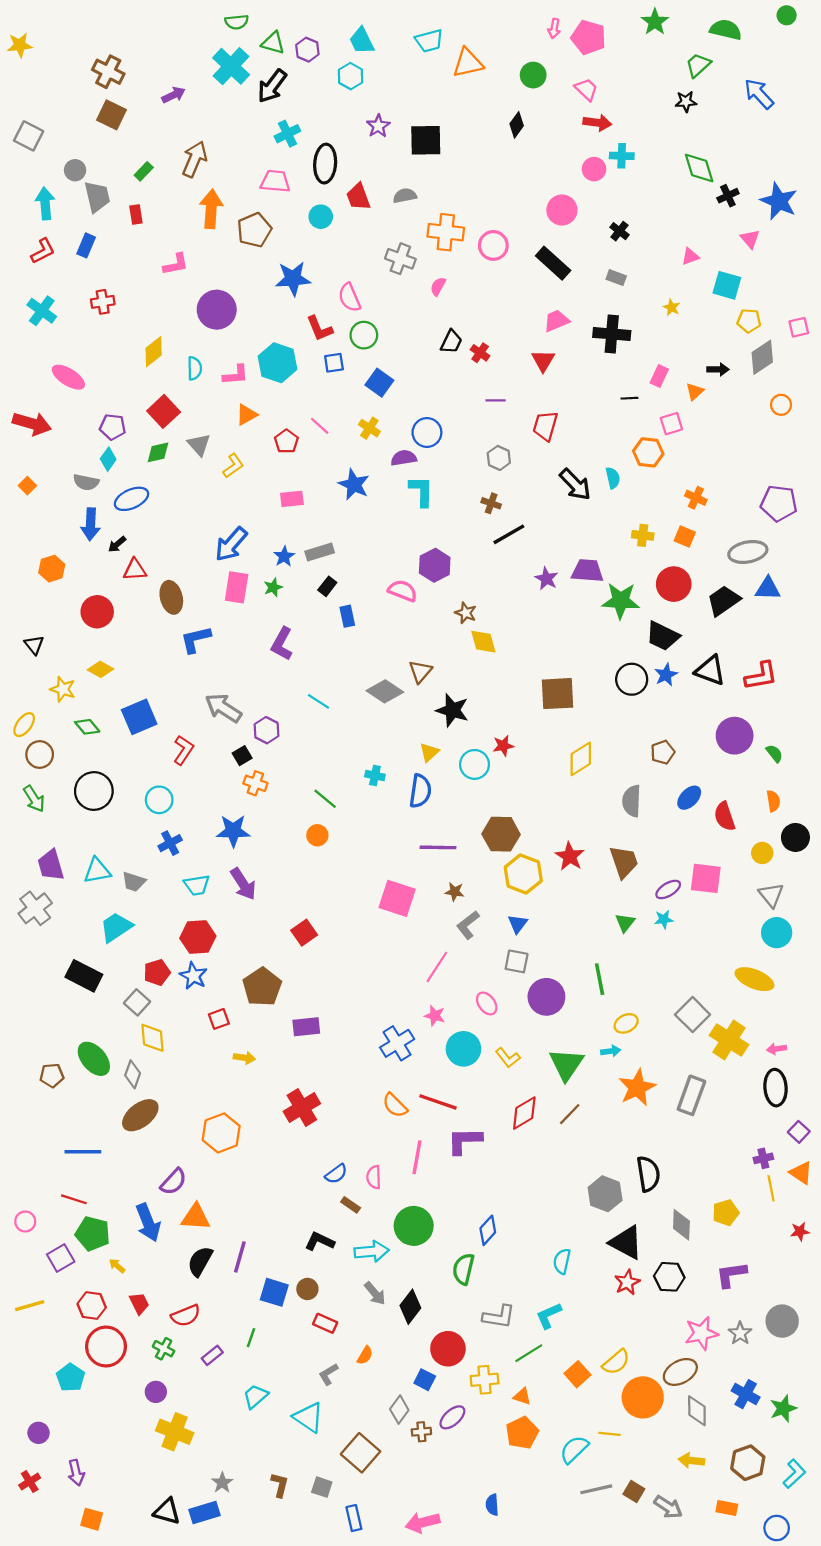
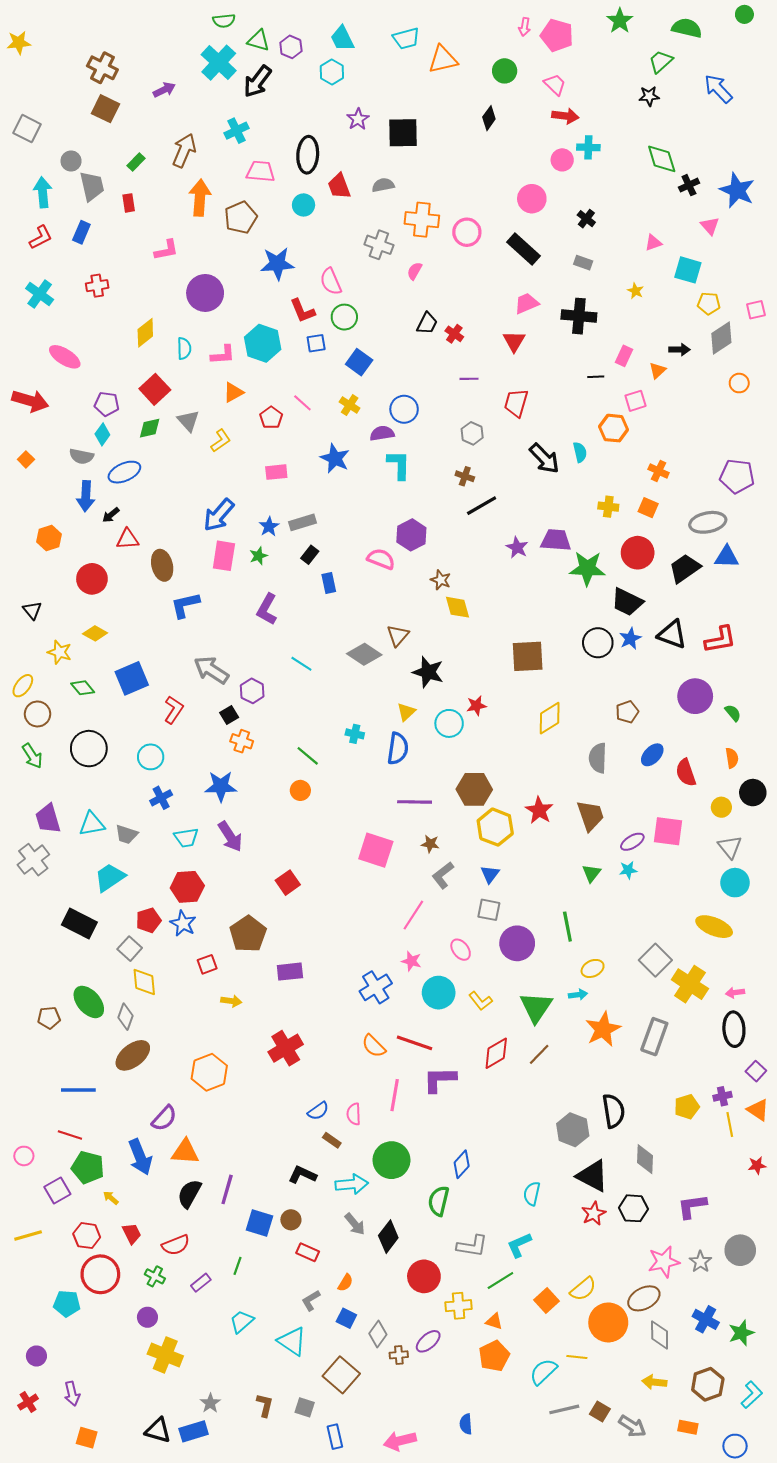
cyan cross: (288, 134) -> (236, 131), moved
yellow pentagon: (726, 1213) -> (687, 1107), moved
cyan pentagon: (71, 1378) -> (67, 1304), turned -30
blue square: (425, 1380) -> (346, 1318), moved

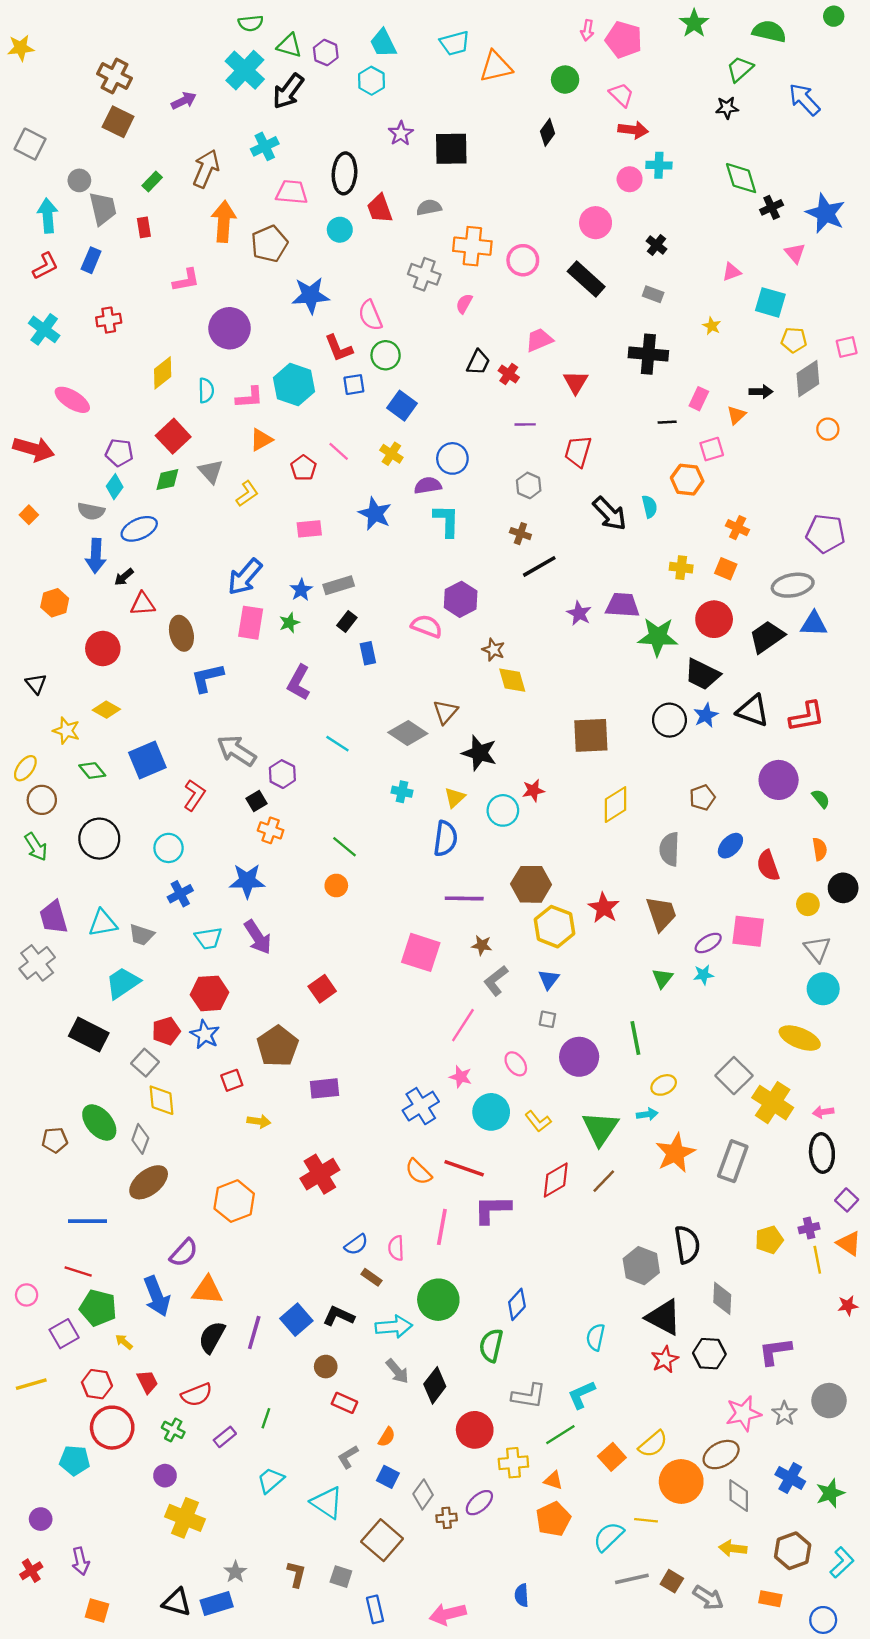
pink trapezoid: (527, 303) -> (539, 340), moved
cyan cross: (355, 734) -> (402, 792), moved
gray square: (489, 910) -> (547, 1019), size x0.7
blue square: (260, 1223) -> (296, 1320), moved, turned 32

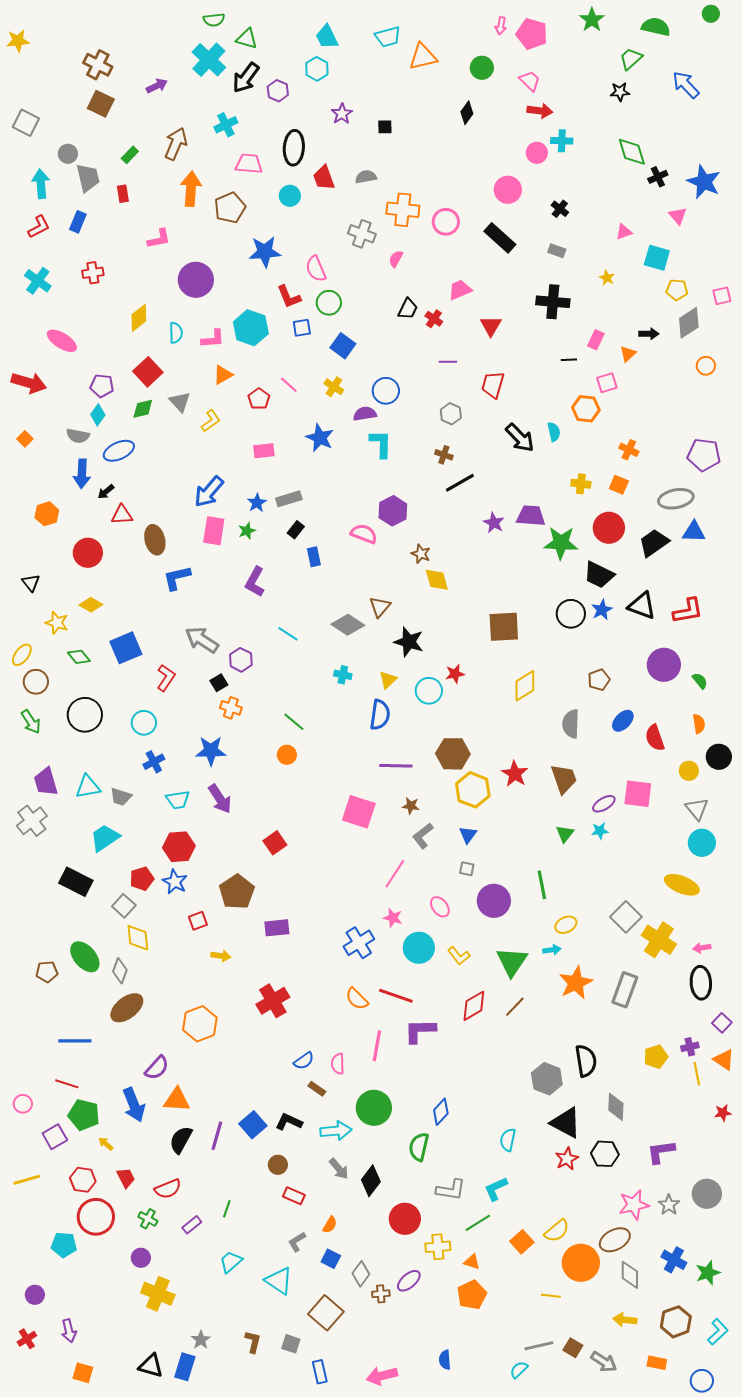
purple hexagon: (326, 53) -> (278, 91), moved
black square: (451, 149) -> (385, 127), size x0.5
cyan semicircle: (608, 1537) -> (519, 1370), moved, size x0.7
blue rectangle: (217, 1604) -> (185, 1367), turned -56

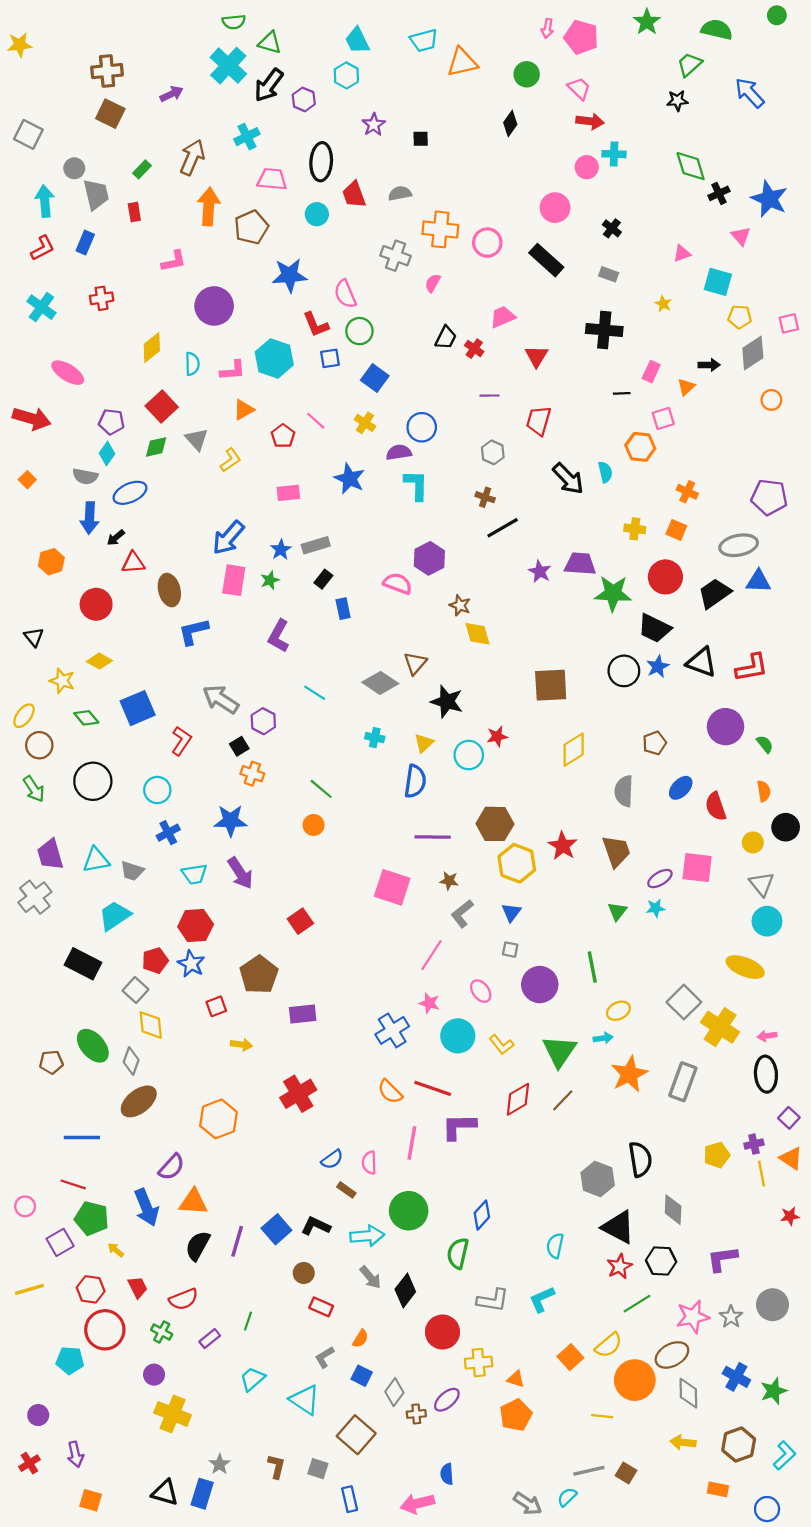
brown cross: (98, 65) -> (107, 71), turned -32
green line: (478, 1223) -> (637, 1304), moved
blue semicircle: (445, 1360) -> (447, 1474), moved
gray arrow: (604, 1362) -> (528, 1504), moved

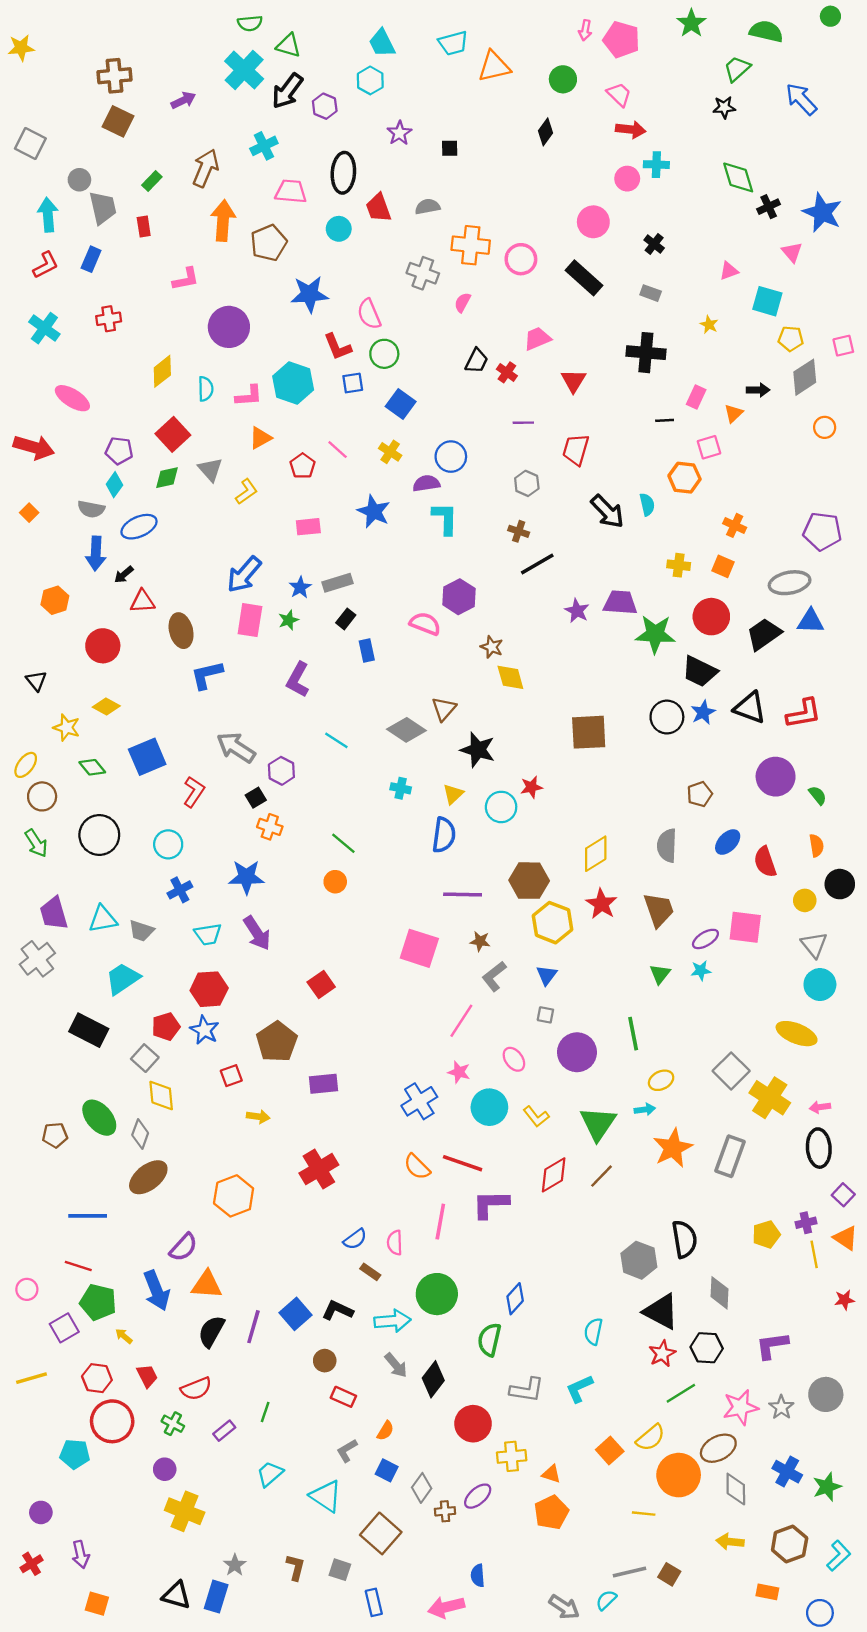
yellow diamond: (574, 750) -> (596, 854), moved

